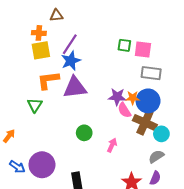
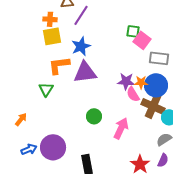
purple line: (70, 44) -> (81, 15), moved
pink square: (143, 49) -> (142, 40), moved, turned 30
pink arrow: (112, 145) -> (121, 128), size x1.5
blue arrow: (17, 167) -> (29, 149), turned -56

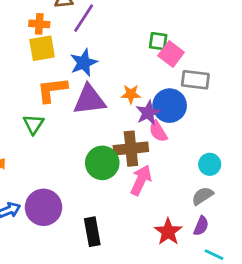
purple star: (126, 81) -> (148, 113), turned -30
orange star: (141, 82) -> (131, 94), moved
blue circle: (156, 85) -> (170, 106), moved
brown cross: (153, 106) -> (131, 149), moved, turned -30
green circle: (94, 116) -> (102, 163), size x1.5

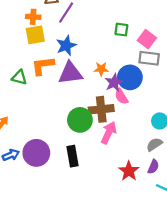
pink square: (171, 54) -> (147, 39), moved
green triangle: (33, 124) -> (19, 77), moved, turned -49
black rectangle: (92, 232) -> (72, 156), moved

